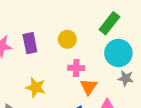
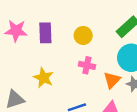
orange triangle: (89, 87) -> (112, 80), moved

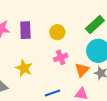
pink cross: (87, 65) -> (61, 57), turned -32

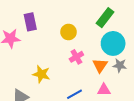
purple rectangle: (25, 30) -> (30, 22), moved

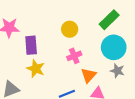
purple rectangle: (30, 22) -> (31, 45), moved
orange triangle: (100, 66) -> (89, 75), moved

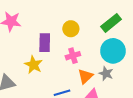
purple rectangle: (31, 45) -> (45, 43), moved
gray star: (117, 71) -> (106, 73), moved

